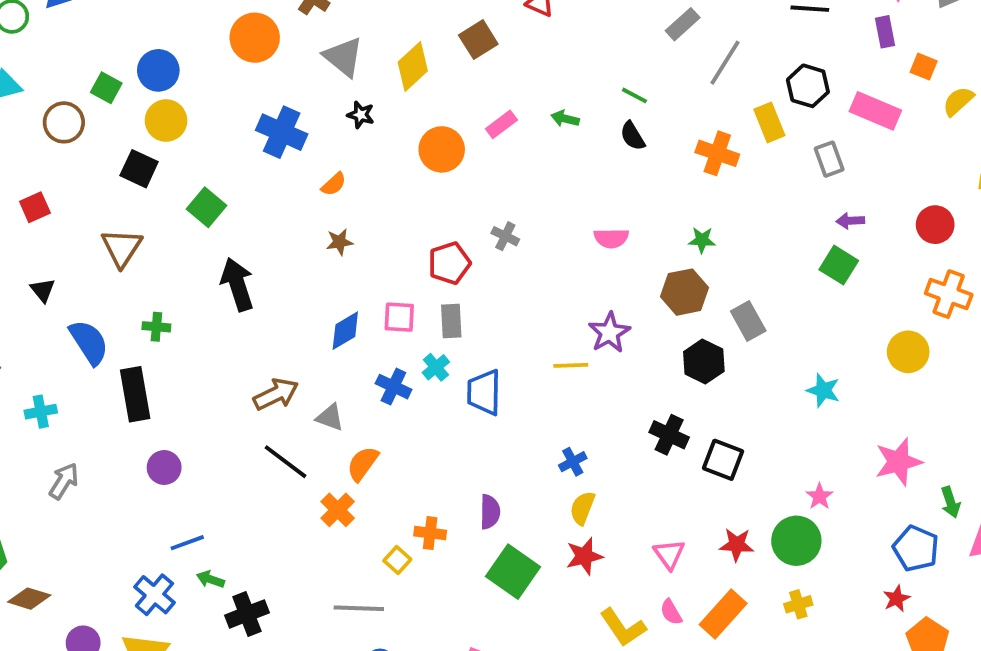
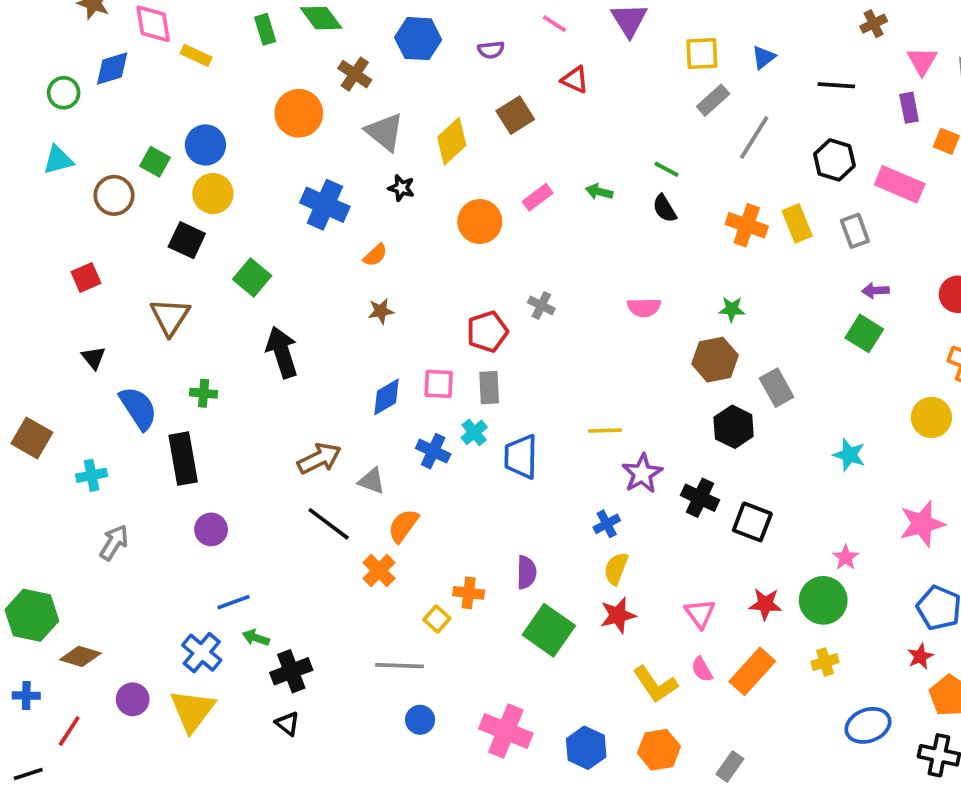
yellow rectangle: (769, 122) -> (797, 223), moved
purple star: (609, 333) -> (642, 473), moved

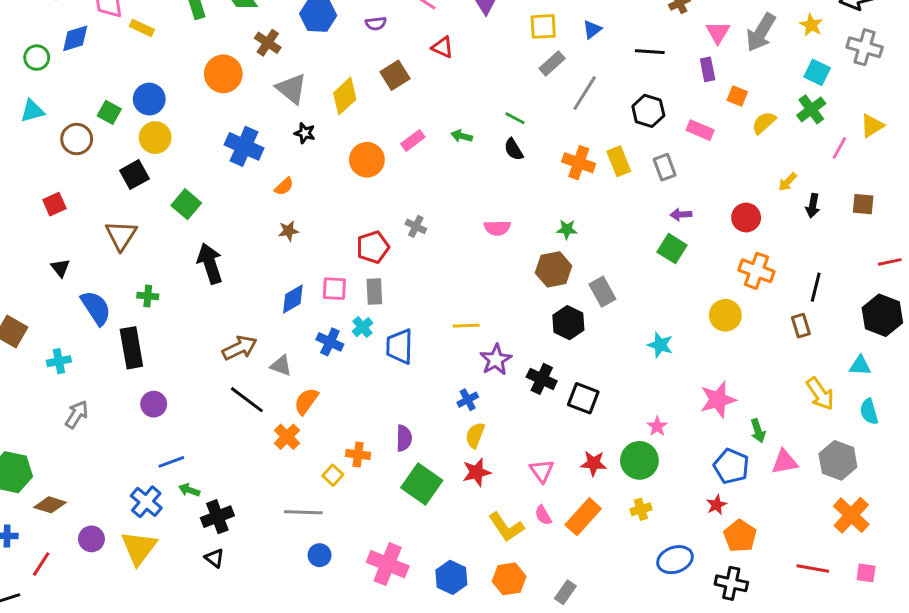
pink rectangle: (900, 184) -> (700, 130), size x0.7
black square: (187, 240) -> (134, 175), turned 36

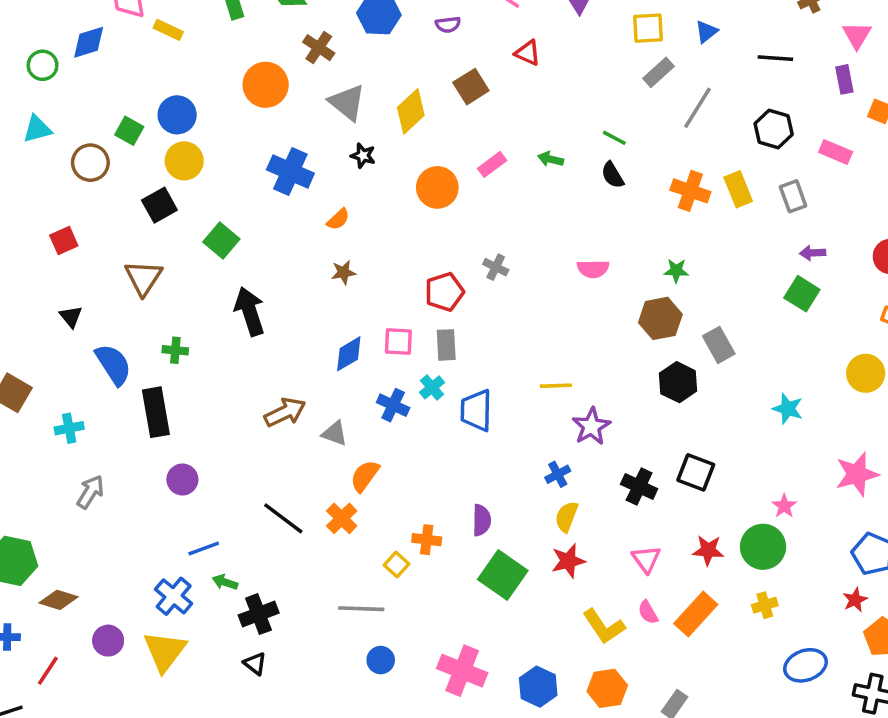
black cross: (542, 379) -> (639, 487), moved
black line: (247, 400) -> (283, 518), moved

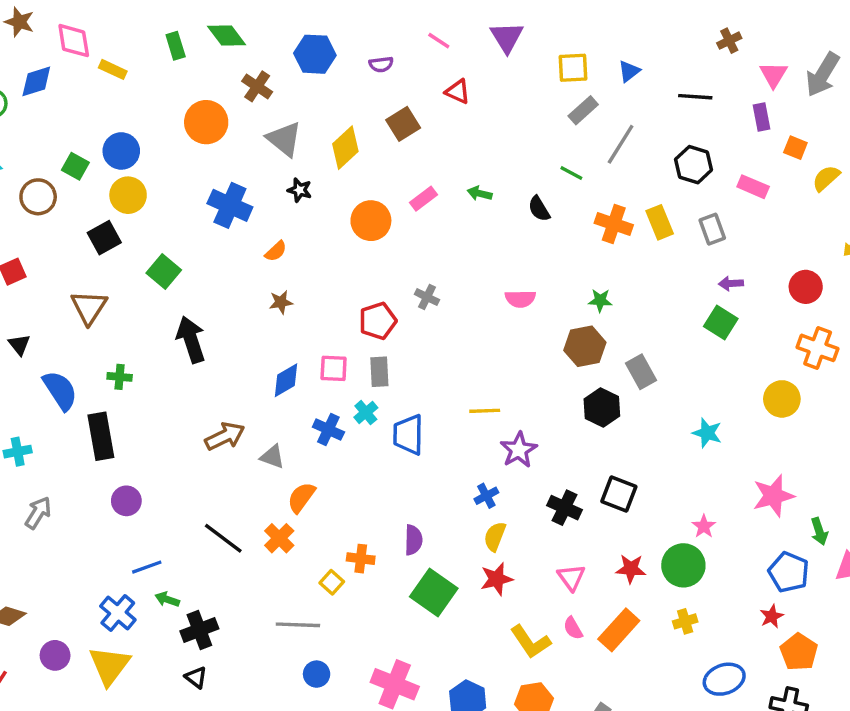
green line: (614, 138) -> (571, 173), moved

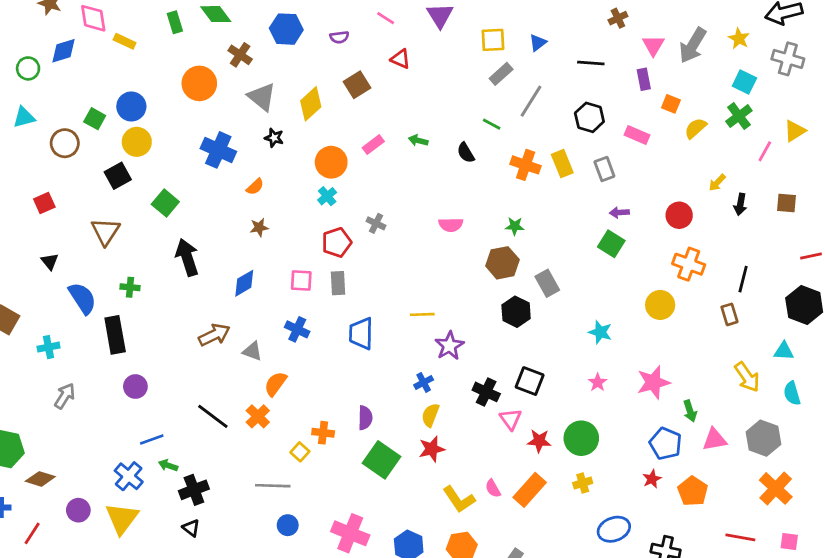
blue diamond: (286, 380) -> (244, 283), moved
cyan cross: (366, 413) -> (327, 196), moved
pink star: (704, 526) -> (598, 382), moved
pink triangle: (571, 577) -> (511, 419), moved
orange pentagon: (799, 652) -> (693, 491), moved

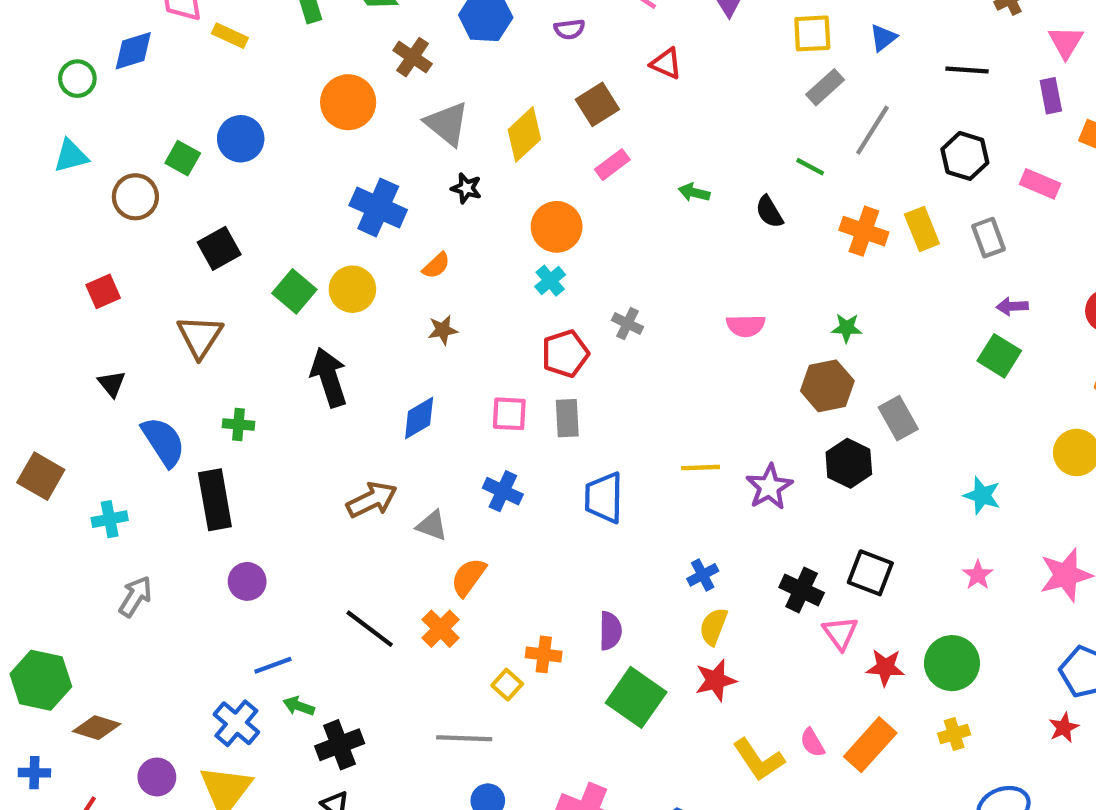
yellow circle: (137, 142) -> (352, 289), moved
pink rectangle: (373, 145) -> (612, 165), moved
purple star: (449, 346) -> (769, 487), moved

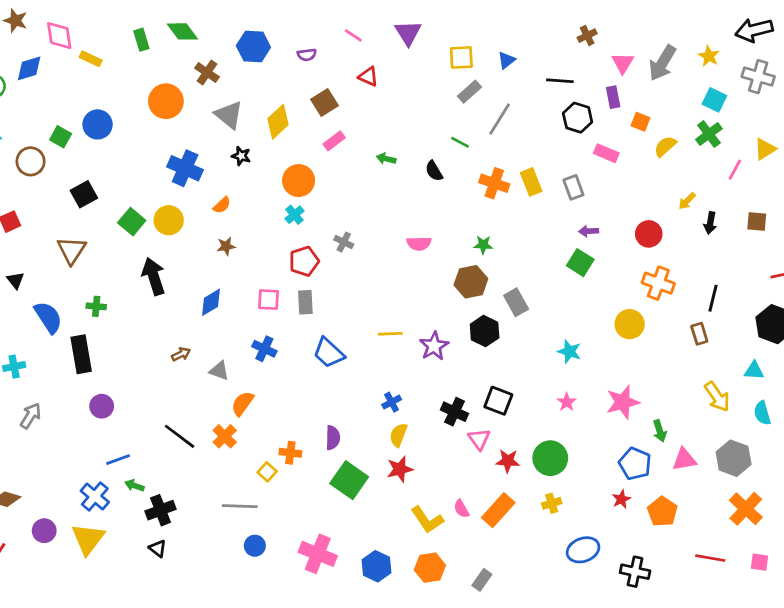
black hexagon: (965, 156) -> (578, 118), moved
blue trapezoid: (604, 498) -> (329, 353), turned -48
brown arrow: (372, 500) -> (181, 354), size x0.6

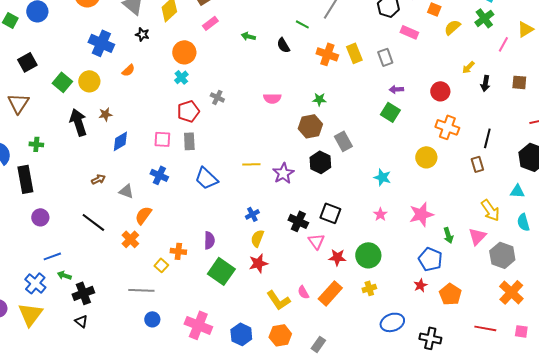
brown star: (226, 246) -> (105, 114), moved
black line: (180, 436) -> (93, 222), moved
pink triangle: (684, 460) -> (477, 236), moved, turned -36

